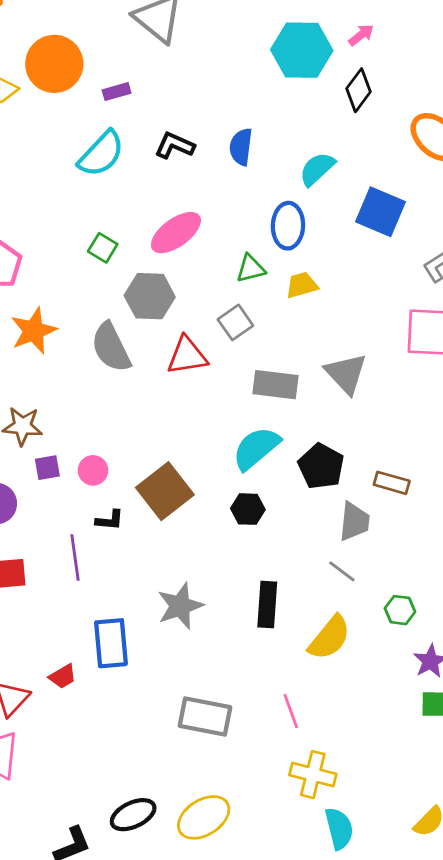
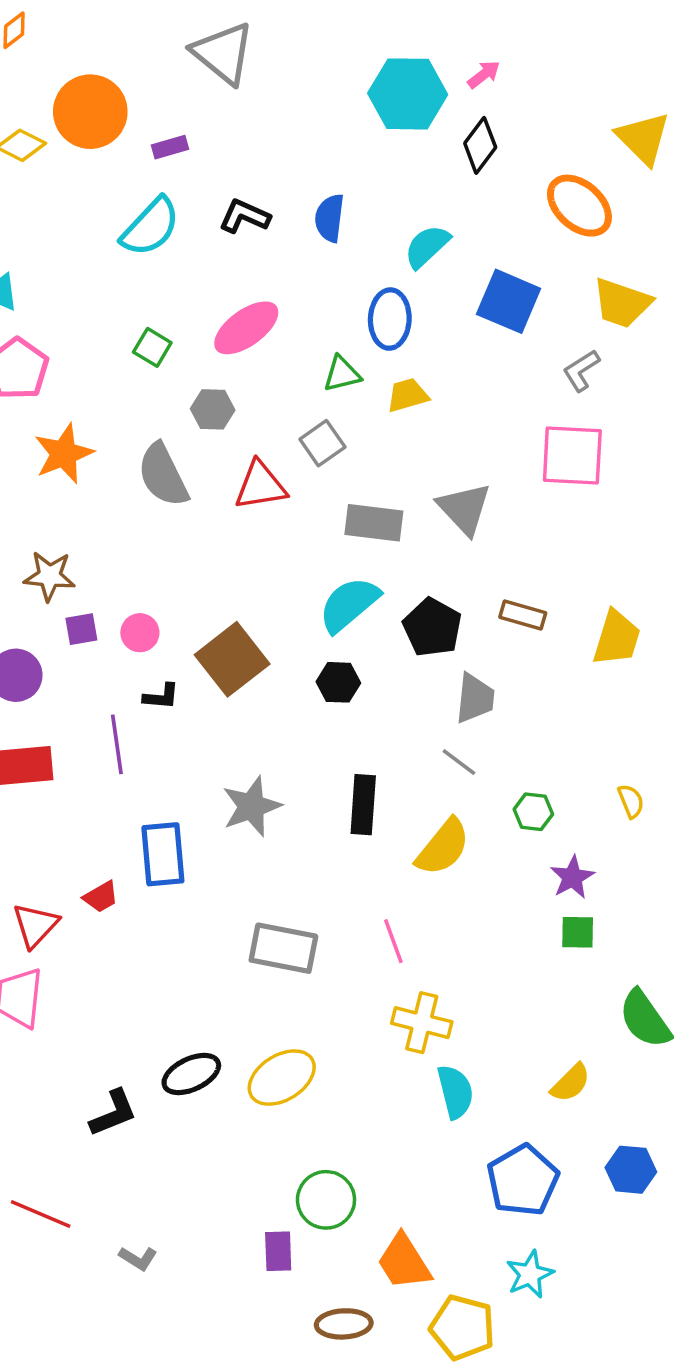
gray hexagon: (150, 296) -> (213, 409), size x0.7
brown rectangle: (392, 483) -> (523, 615), moved

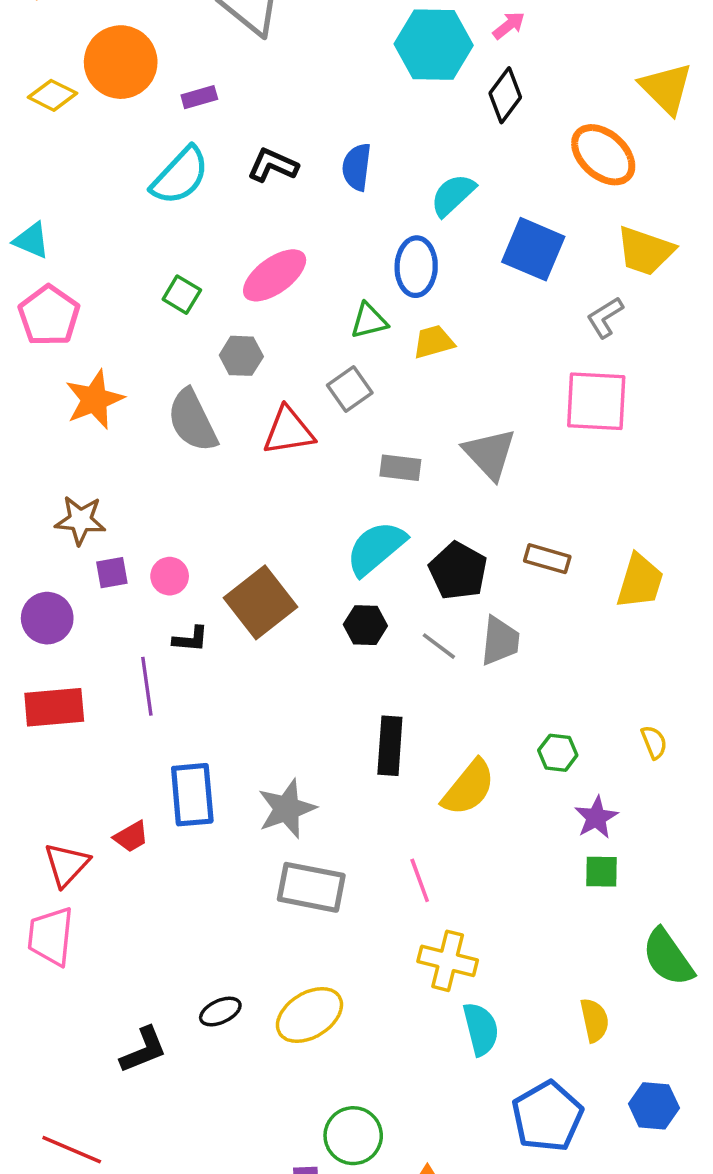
gray rectangle: (374, 523) -> (400, 468), size x0.7
gray line: (459, 762) -> (439, 646), moved
gray star: (252, 806) -> (287, 809), moved
black ellipse: (191, 1074) -> (220, 1012), size x0.7
yellow semicircle: (571, 1083) -> (594, 1020), turned -57

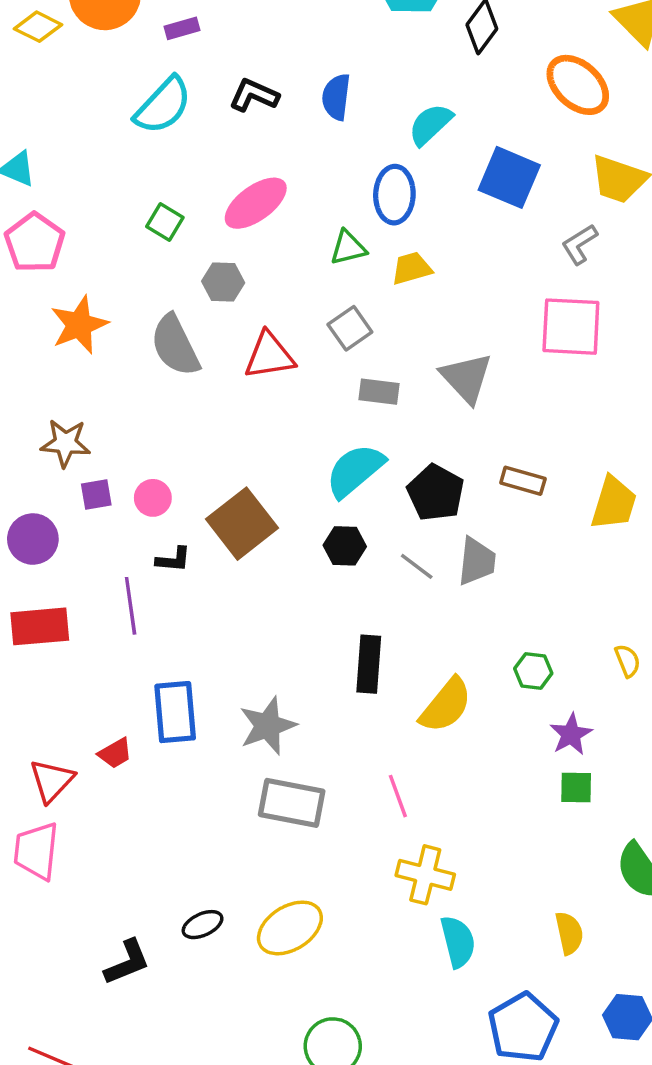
gray square: (350, 389) -> (350, 328), moved

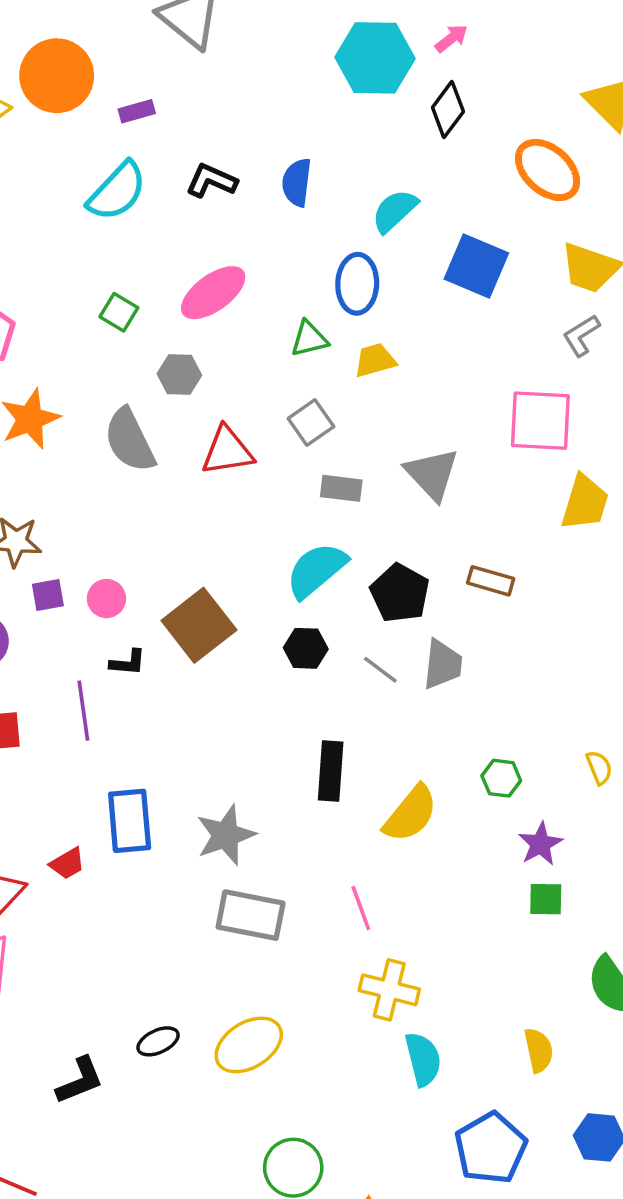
gray L-shape: (579, 244) -> (581, 335), moved
yellow trapezoid: (614, 503) -> (585, 503), moved

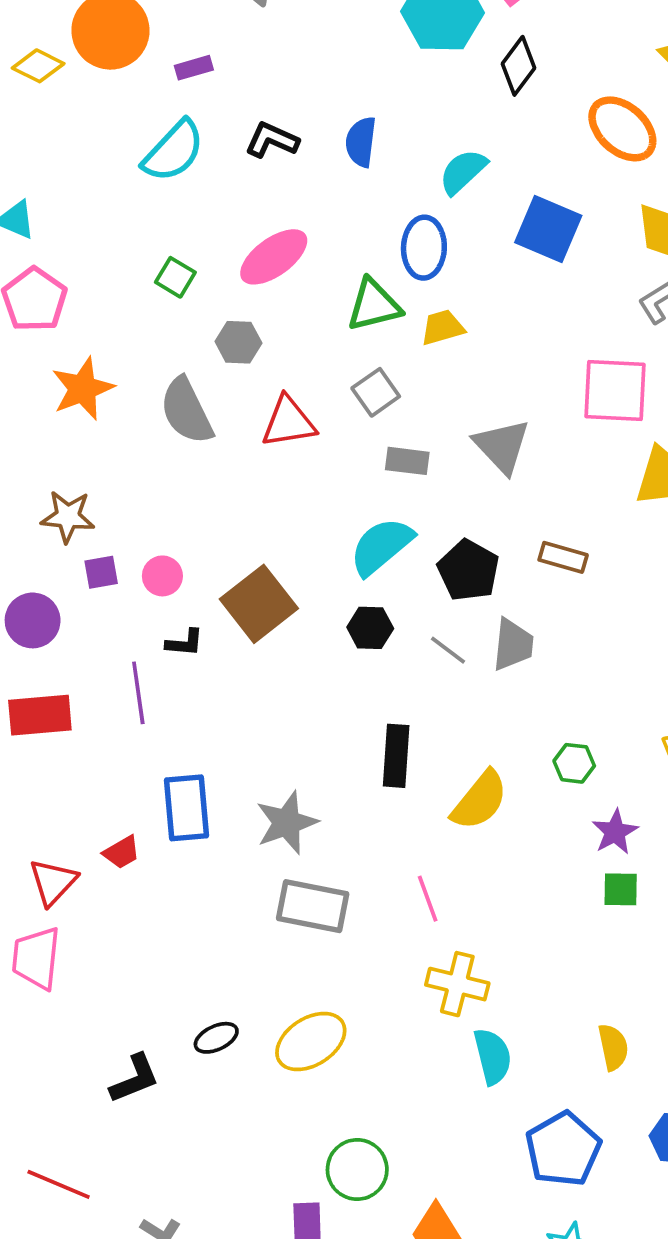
green triangle: (309, 339) -> (374, 305), size x1.4

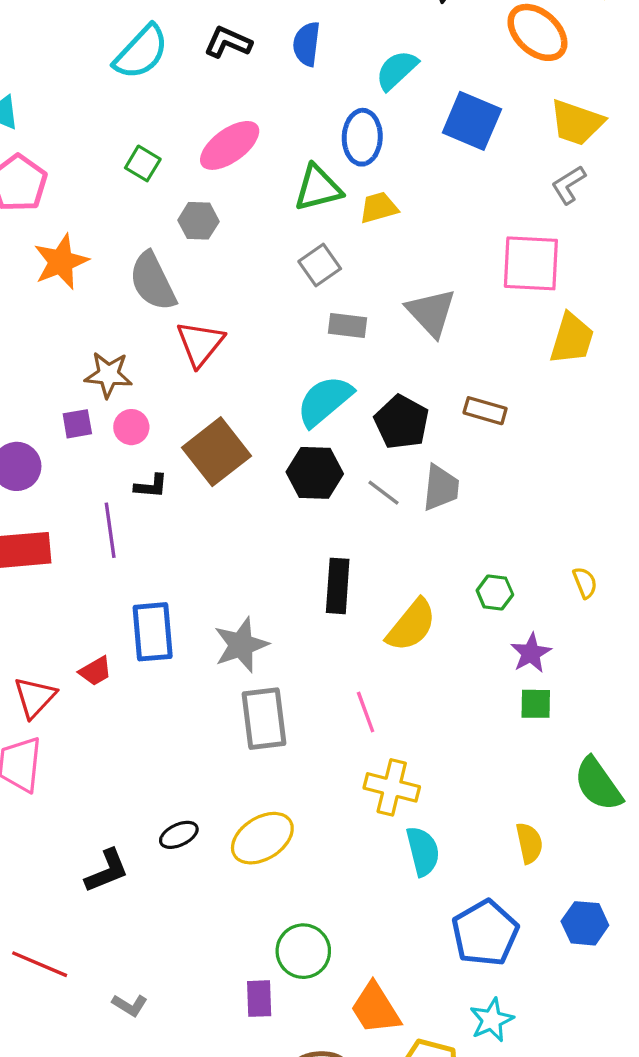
red triangle: (289, 422) -> (200, 344), moved, turned -42
brown star: (68, 517) -> (108, 375), moved
black hexagon: (370, 628) -> (315, 473), size x1.4
gray rectangle: (313, 906) -> (264, 719), turned 72

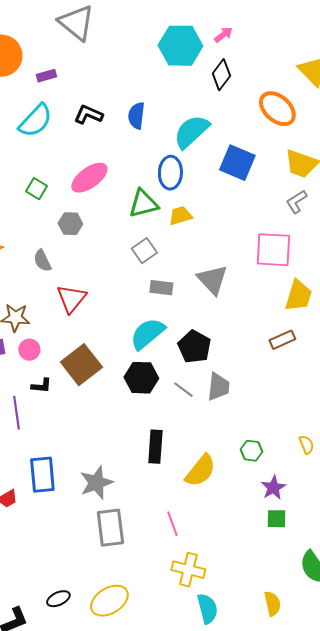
cyan semicircle: (397, 70) -> (191, 132), size x1.4
gray semicircle: (153, 281) -> (42, 261), size x0.6
brown rectangle: (485, 411) -> (282, 340), moved, turned -40

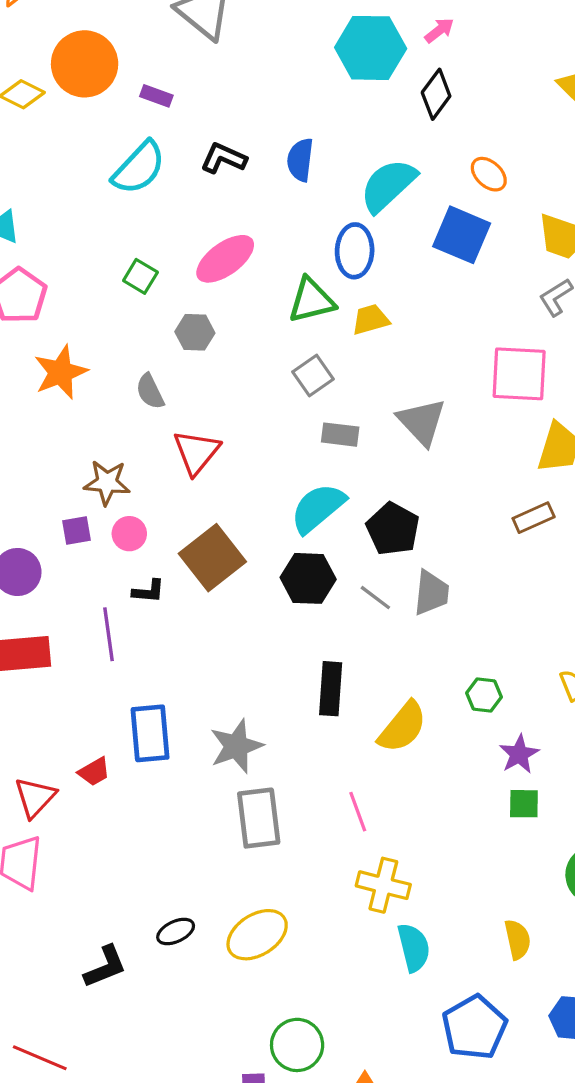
purple rectangle: (46, 76) -> (156, 96), turned 36
orange ellipse: (277, 109) -> (489, 174), moved, size x0.6

